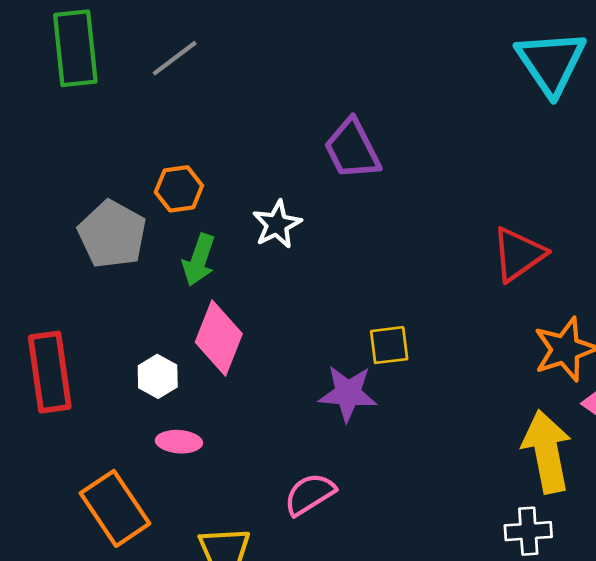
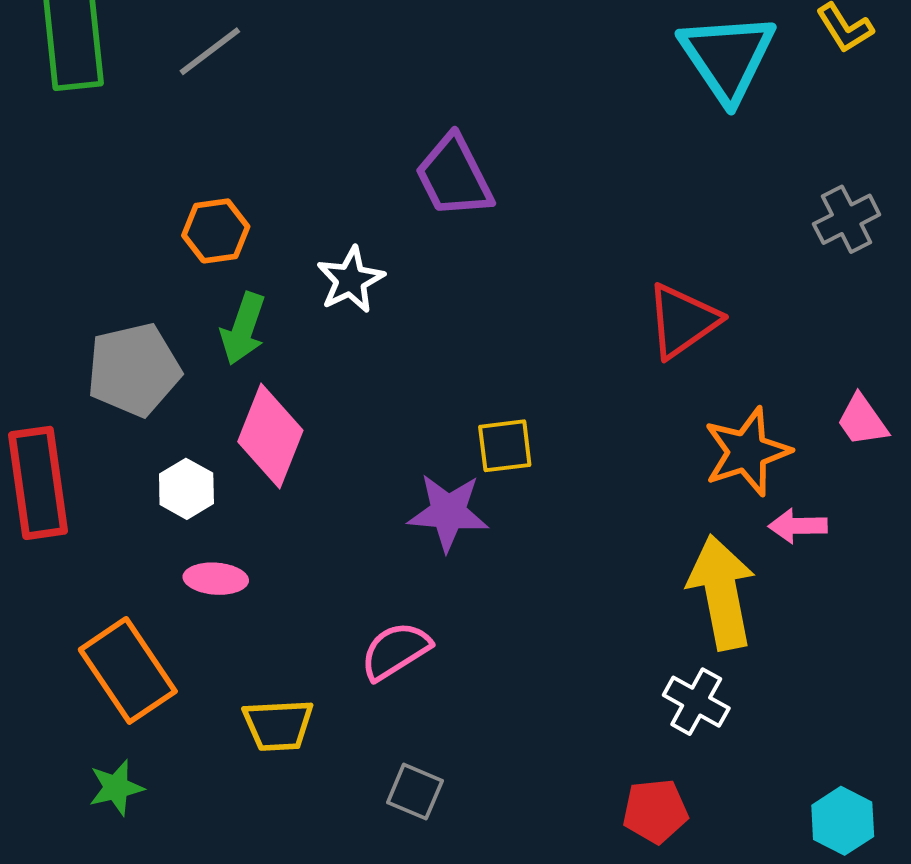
gray pentagon: (112, 234) -> (134, 370), moved, turned 30
white cross: (528, 531) -> (696, 702), turned 33

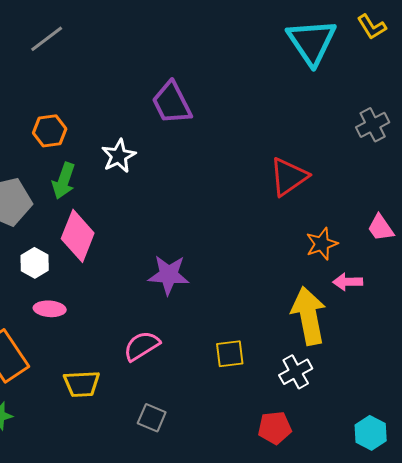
yellow square: (505, 446) -> (230, 354), moved
orange star: (747, 452) -> (322, 244), size x0.7
white cross: (696, 702) -> (296, 372), turned 32

